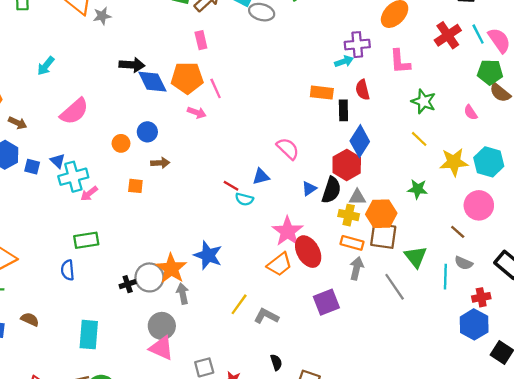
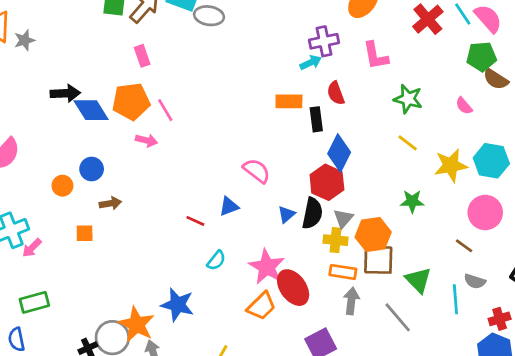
gray triangle: (357, 197) -> (343, 218), turned -42
cyan semicircle: (244, 199) -> (216, 260), moved, turned -60

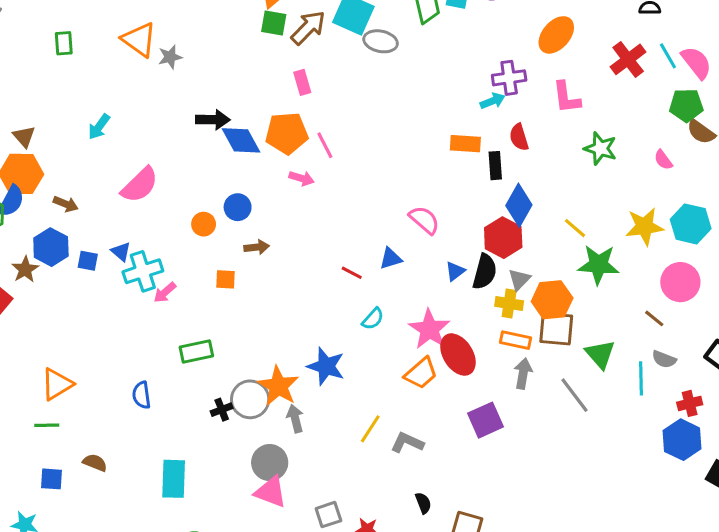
yellow line: (408, 143) -> (575, 228), moved
green star: (412, 201) -> (598, 265), size x1.5
green rectangle: (34, 302) -> (196, 352), moved

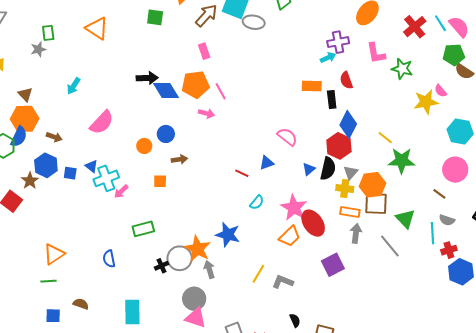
green square: (274, 23) -> (155, 17), moved
gray star: (170, 57) -> (38, 49), moved
green star: (600, 148) -> (402, 69), moved
yellow star: (644, 227) -> (426, 102), moved
red cross: (690, 403) -> (449, 250), moved

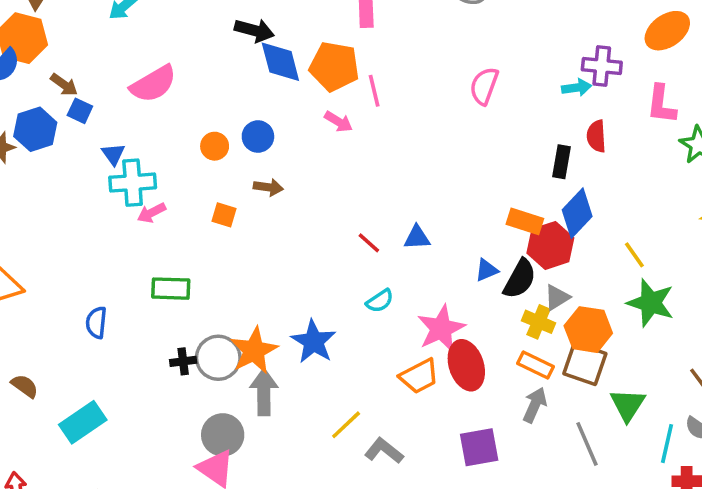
orange rectangle: (312, 86) -> (525, 221), moved
pink semicircle: (287, 137) -> (484, 86), moved, turned -125
blue square: (70, 173) -> (80, 111), moved
gray arrow: (209, 269) -> (264, 392), size x1.4
cyan rectangle: (132, 312) -> (83, 422), moved, turned 40

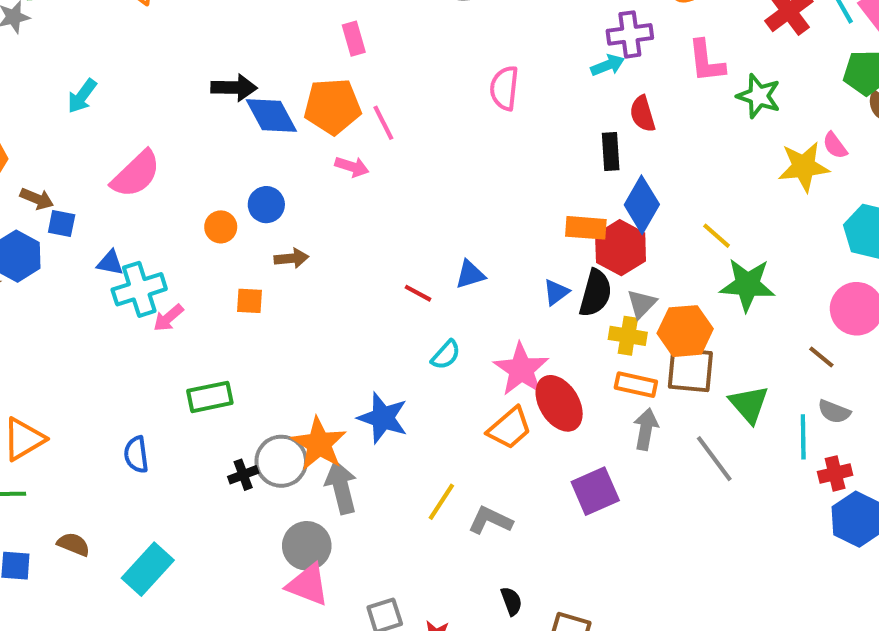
blue triangle: (113, 154) -> (110, 263), turned -30

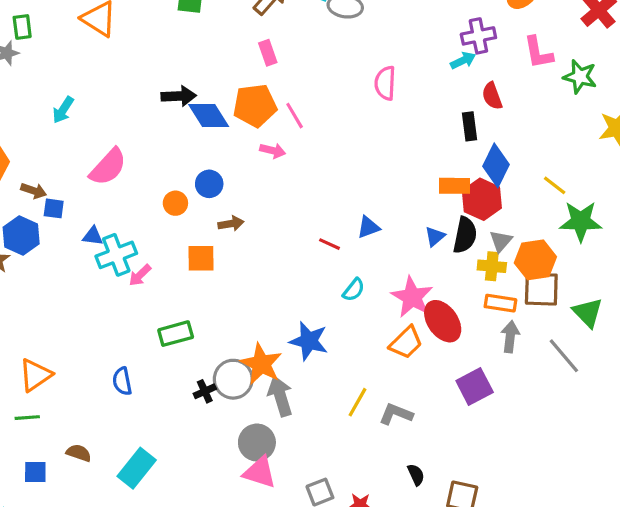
orange square: (249, 301) -> (201, 258), size x1.4

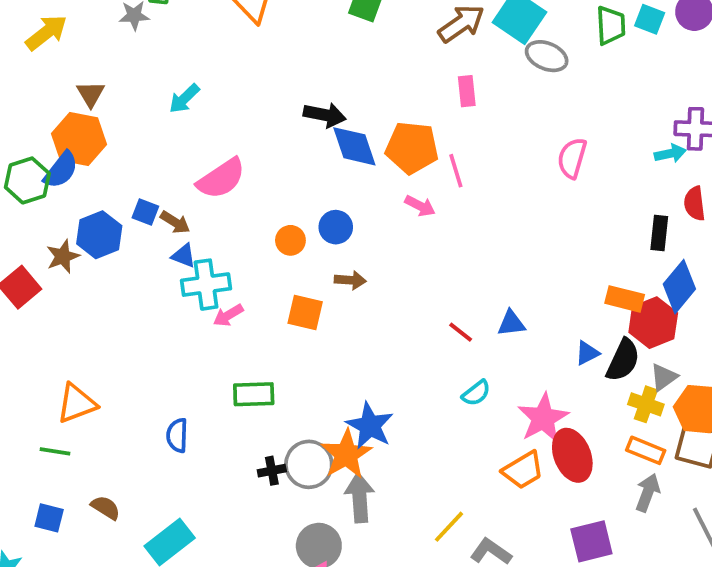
pink rectangle: (268, 53) -> (467, 91), moved
brown arrow: (34, 191) -> (175, 222), moved
blue star: (309, 341) -> (370, 426), moved

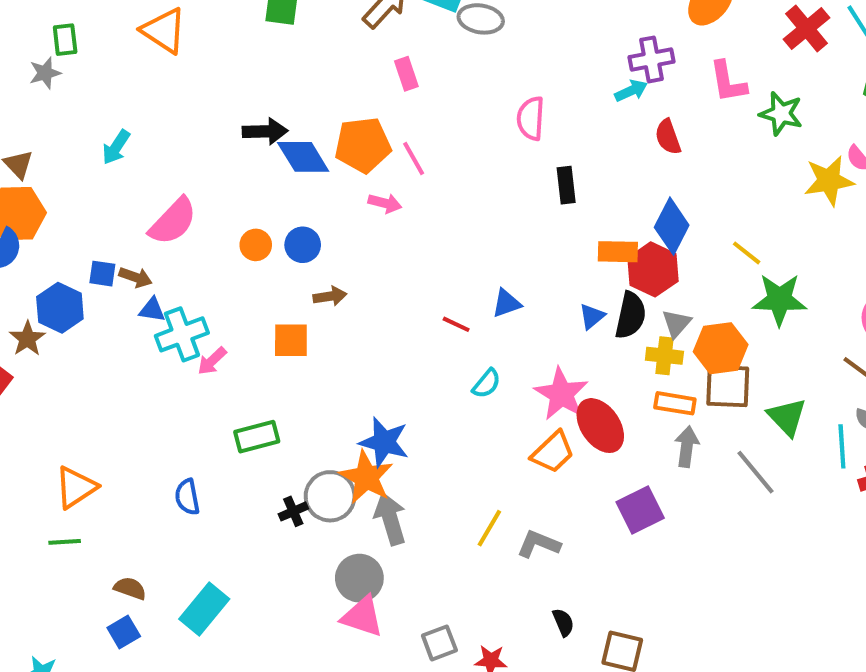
black rectangle: (659, 233) -> (566, 185), moved
orange circle: (290, 240) -> (256, 245), moved
blue square: (49, 518) -> (124, 632), moved, turned -32

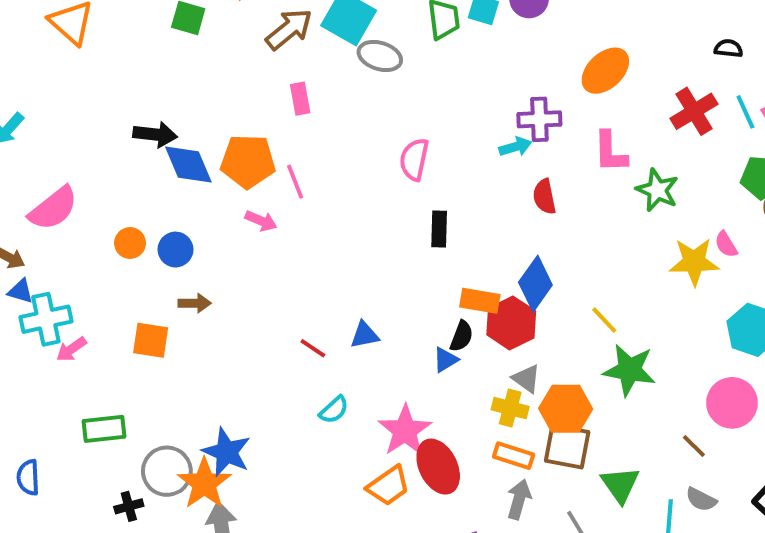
black semicircle: (630, 315) -> (462, 336), moved, size x0.7
gray triangle: (676, 323) -> (526, 379), turned -44
gray circle: (330, 496) -> (167, 471), moved

